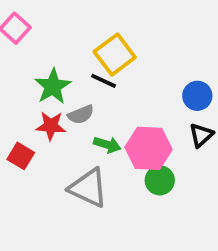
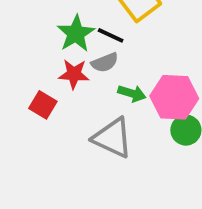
black line: (103, 81) -> (111, 35), moved

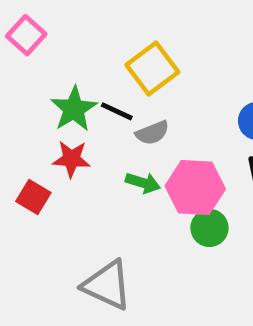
gray semicircle: (105, 62) -> (152, 133), moved
gray triangle: (112, 138) -> (107, 285), moved

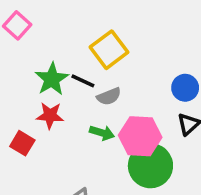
green circle: (209, 228) -> (150, 166), size x1.6

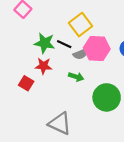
green star: (52, 79) -> (45, 43), turned -30
pink hexagon: (140, 136) -> (97, 48), moved

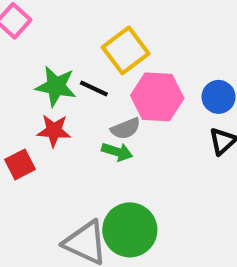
gray semicircle: (80, 54) -> (126, 129), moved
red square: (26, 83) -> (20, 164), turned 32
green circle: (107, 97) -> (130, 230), moved

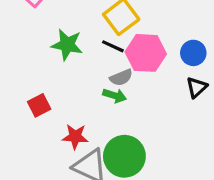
black line: (94, 88) -> (113, 46), moved
red star: (54, 131) -> (75, 137), moved

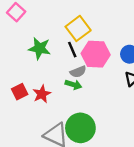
black line: (113, 46) -> (72, 50), turned 42
red star: (75, 137) -> (42, 94), moved, turned -30

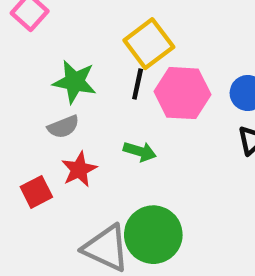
black line: (72, 50) -> (138, 84), turned 35
gray semicircle: (78, 72) -> (63, 127), moved
red square: (20, 92) -> (36, 192), moved

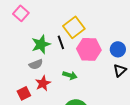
green star: (75, 82) -> (41, 44), turned -30
black line: (138, 84) -> (61, 42), moved, turned -32

